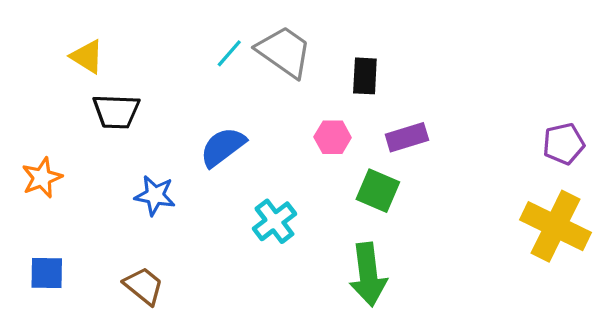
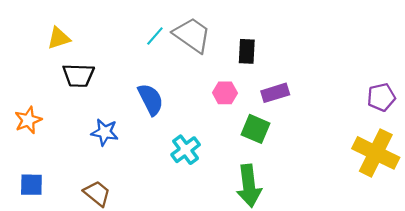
yellow triangle: (87, 57) -> (59, 38), turned -50
blue semicircle: (223, 147) -> (151, 99), turned 100

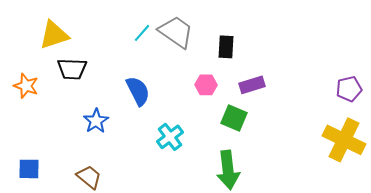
yellow triangle: (59, 38) -> (54, 35), size x1.4
orange star: (28, 120) -> (26, 86), moved, turned -30
blue star: (105, 132) -> (96, 121), turned 30

